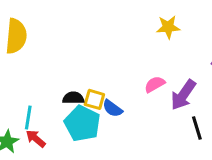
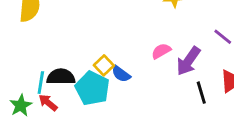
black semicircle: (73, 98) -> (61, 77), moved, size x1.4
yellow square: (94, 99) -> (104, 65), turned 30

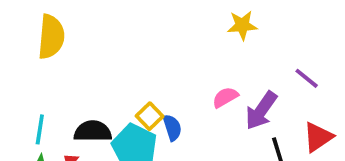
blue semicircle: (121, 74) -> (172, 128), turned -144
cyan line: (41, 83) -> (40, 129), moved

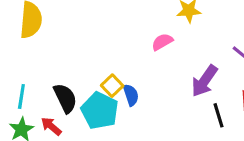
pink semicircle: (225, 97) -> (162, 42), moved
black semicircle: (93, 131) -> (65, 98), turned 64

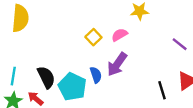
purple arrow: (204, 81) -> (117, 64), moved
yellow square: (112, 86) -> (93, 37), moved

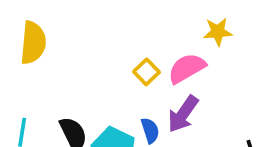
pink semicircle: (119, 35) -> (187, 68), size x1.5

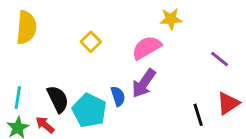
yellow square: (146, 72) -> (91, 42), moved

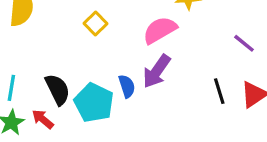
black line: (198, 115) -> (219, 91), moved

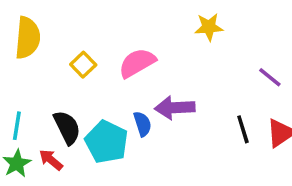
yellow square: (96, 23) -> (83, 65), moved
pink semicircle: (160, 30) -> (137, 63), moved
purple arrow: (157, 71) -> (175, 108), turned 52

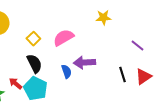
black semicircle: (67, 127) -> (34, 64), moved
cyan pentagon: (107, 142) -> (35, 89), moved
red arrow: (51, 160) -> (15, 84), moved

